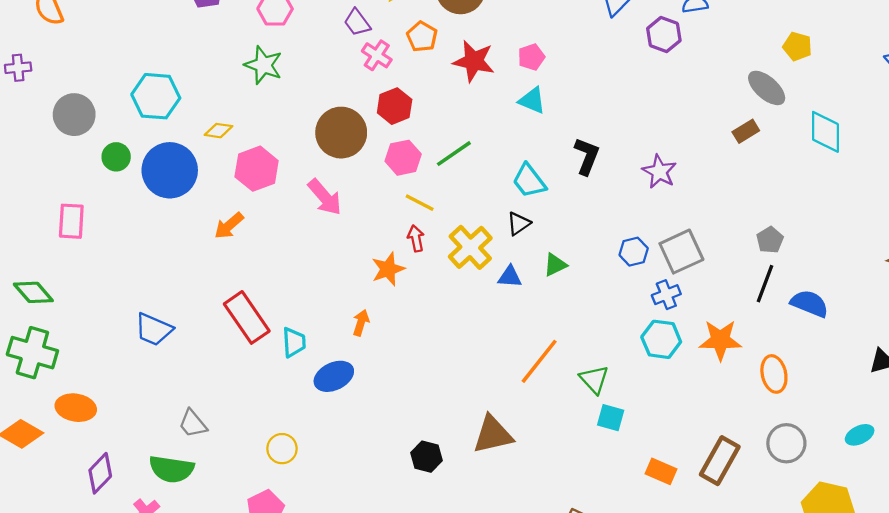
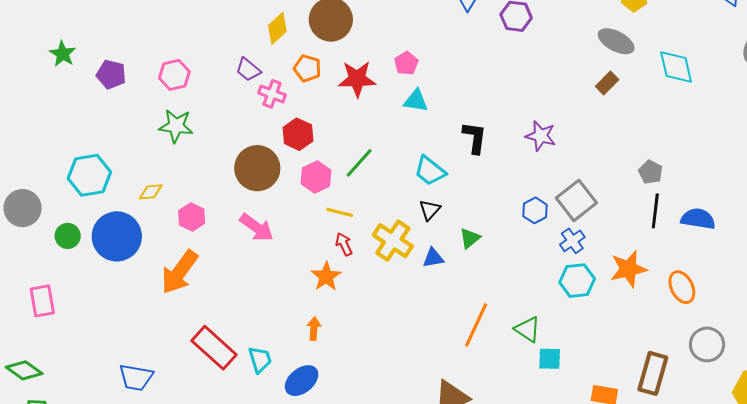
pink hexagon: (257, 169) -> (192, 217), size x0.7
orange arrow: (229, 226) -> (179, 272), size x1.6

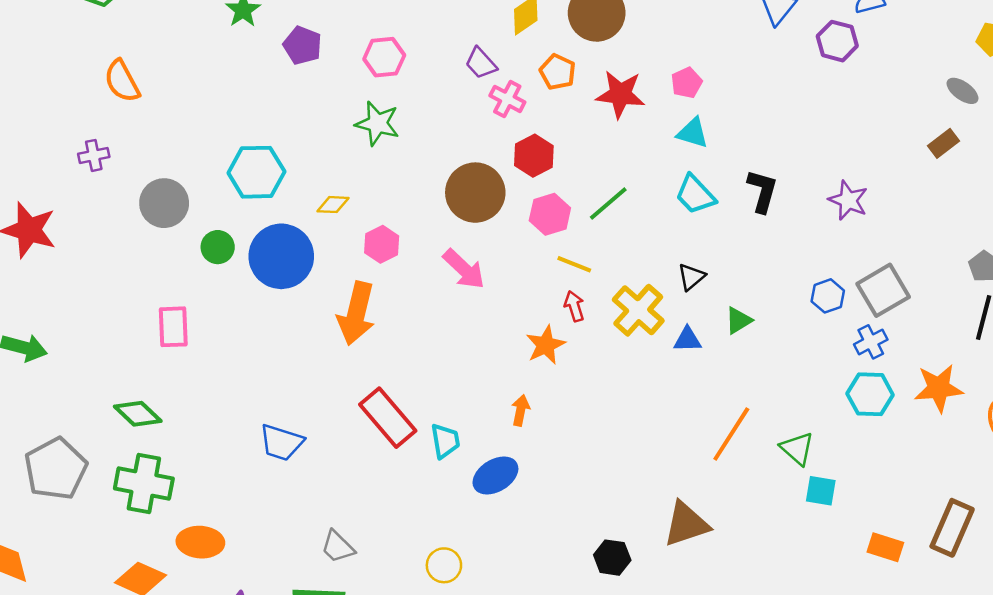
gray ellipse: (616, 41) -> (963, 91), size x0.7
cyan trapezoid: (430, 171) -> (695, 195), moved
orange arrow: (179, 272) -> (356, 313), turned -30

